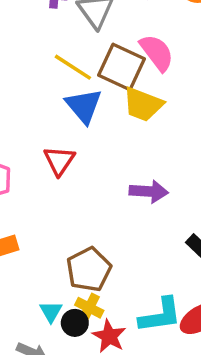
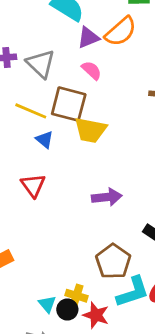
pink semicircle: (157, 53) -> (92, 70), moved, size x0.7
blue triangle: (84, 106) -> (45, 139), size x0.6
brown pentagon: (89, 269) -> (113, 261), moved

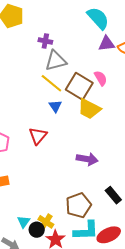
gray triangle: (41, 64) -> (56, 61), moved, turned 45
pink semicircle: (92, 70) -> (101, 78), moved

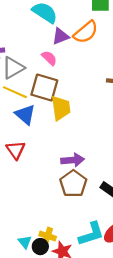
pink semicircle: (101, 78) -> (49, 58), moved
blue triangle: (55, 106) -> (25, 115), size x1.5
yellow trapezoid: (89, 109) -> (61, 108), turned -110
brown pentagon: (79, 205) -> (73, 184), moved

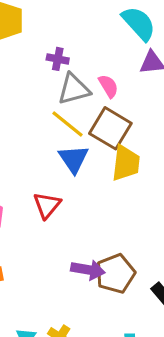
pink semicircle: (49, 58) -> (108, 86), moved
purple arrow: (73, 160) -> (88, 270), moved

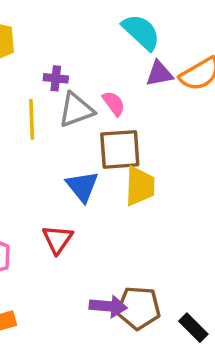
yellow line: (67, 124) -> (32, 119), moved, turned 54
brown square: (110, 128) -> (120, 149), turned -30
brown pentagon: (115, 274) -> (139, 308), turned 30

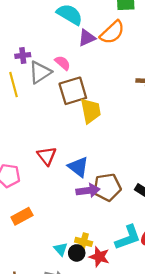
blue triangle: (82, 186) -> (78, 167), moved

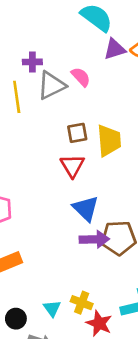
brown square: (73, 91) -> (77, 133), moved, size x0.6
red triangle: (47, 156) -> (72, 166), moved
black circle: (77, 253) -> (16, 319), moved

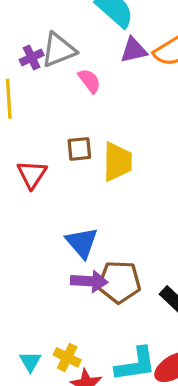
purple cross: (32, 62) -> (32, 58), turned -30
gray triangle: (51, 85) -> (59, 50), moved
red triangle: (72, 166) -> (32, 174), moved

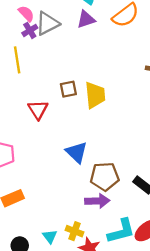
purple triangle: (134, 50) -> (86, 19), moved
pink semicircle: (89, 81) -> (26, 14), moved
purple arrow: (89, 281) -> (97, 201), moved

